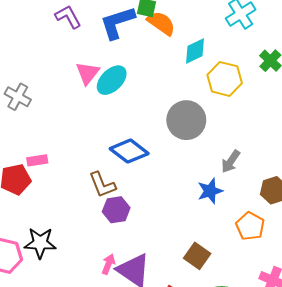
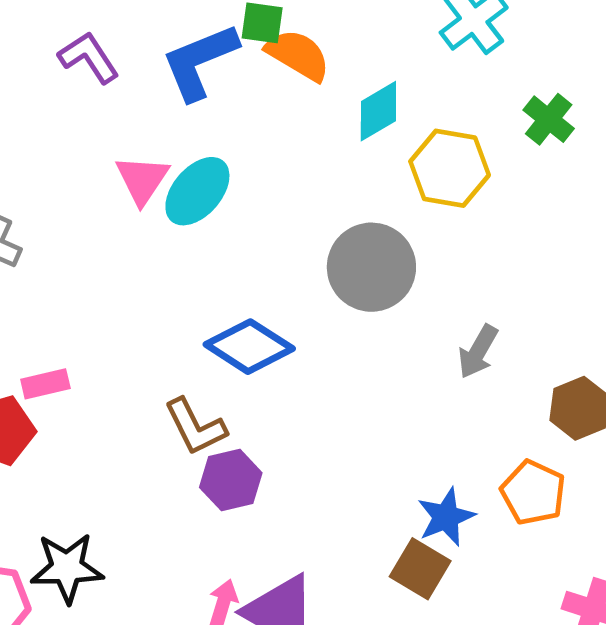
blue star: (210, 191) -> (446, 517), moved

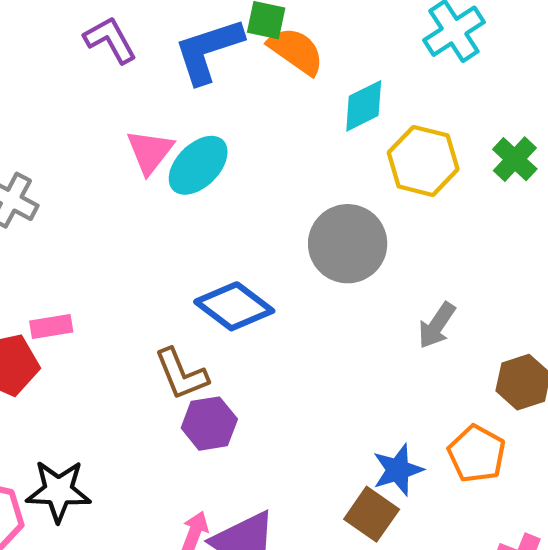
green cross: (549, 119) -> (515, 159), moved

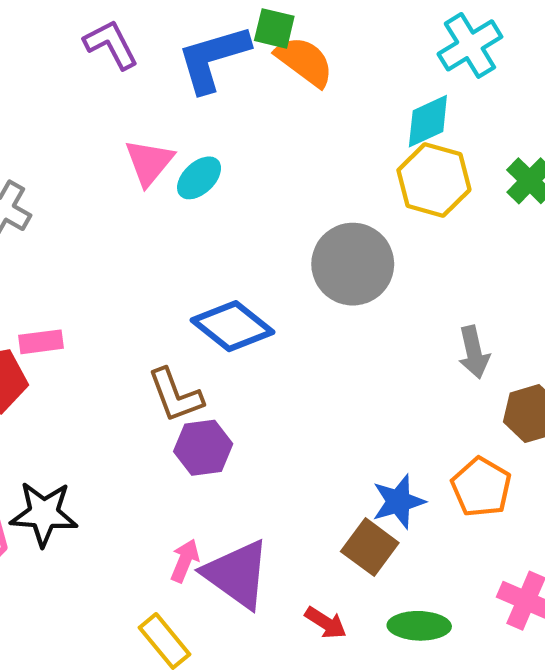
cyan diamond: (364, 106) -> (428, 121), moved
cyan ellipse: (198, 165) -> (199, 178), size x0.7
gray arrow: (437, 325) -> (474, 352), moved, turned -48

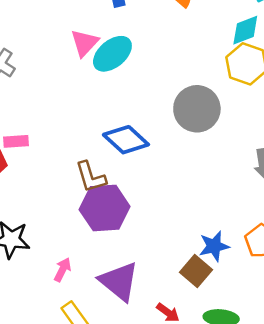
cyan ellipse: (199, 178) -> (112, 54), size x1.5
purple hexagon: (203, 448) -> (105, 208), size x1.5
pink arrow: (185, 561) -> (62, 270), moved

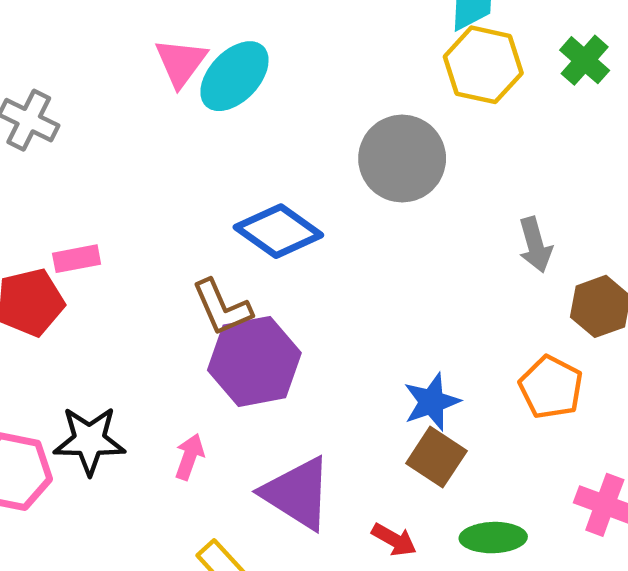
blue star: (214, 246) -> (432, 402), moved
pink arrow: (62, 270) -> (189, 457), moved

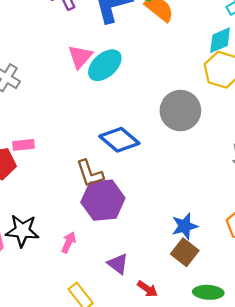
purple triangle: (297, 493) -> (118, 264), size x0.6
red arrow: (394, 540) -> (147, 289), moved

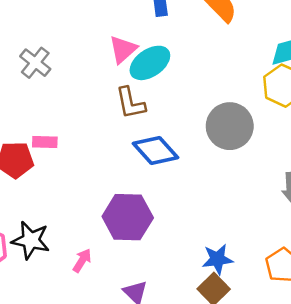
brown L-shape: (90, 173) -> (130, 103), moved

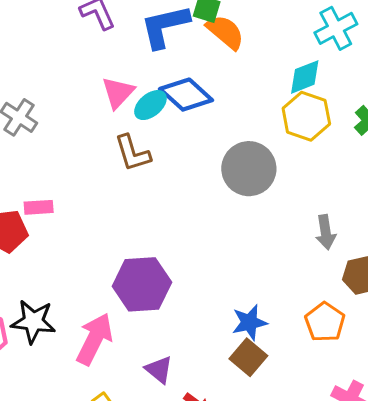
cyan ellipse: (150, 63) -> (150, 105), size x0.7
blue diamond: (155, 151) -> (186, 95), moved
pink arrow: (82, 260) -> (94, 339), size x1.8

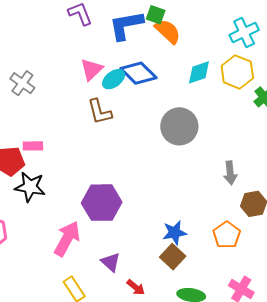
cyan diamond: (305, 77) -> (199, 72), moved
yellow hexagon: (306, 116) -> (237, 72), moved
black star: (33, 322) -> (30, 187), moved

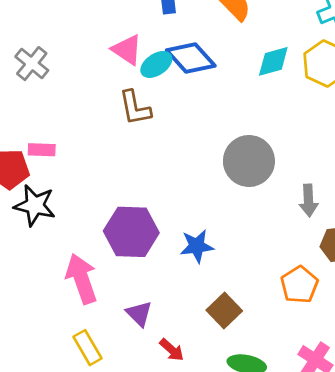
pink triangle: (92, 69) -> (127, 50), turned -45
gray circle: (179, 126) -> (249, 161), moved
blue star: (175, 233) -> (197, 246), moved
pink arrow: (67, 239) -> (82, 279), turned -51

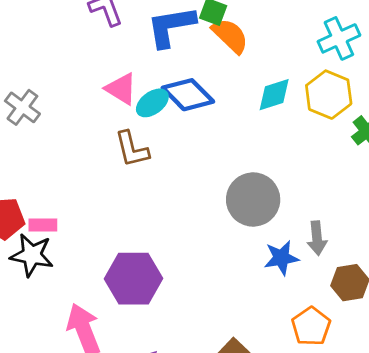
pink rectangle: (42, 150) -> (43, 225), moved
blue star: (197, 246) -> (281, 258), moved

